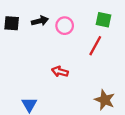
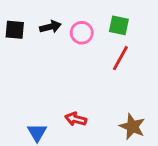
green square: (104, 20) -> (119, 25), moved
red arrow: (60, 72) -> (76, 119), moved

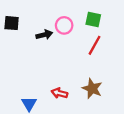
black arrow: (50, 27) -> (44, 35), moved
brown star: (132, 127) -> (92, 89), moved

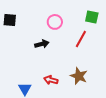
green square: (93, 20) -> (92, 17), moved
black arrow: (44, 35) -> (42, 44), moved

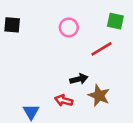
red line: (81, 39) -> (102, 49), turned 30
black arrow: (42, 44) -> (79, 79), moved

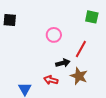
pink circle: (69, 27) -> (54, 35), moved
red line: (102, 49) -> (81, 49), moved, turned -30

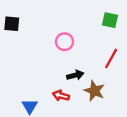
red line: (81, 49) -> (111, 58), moved

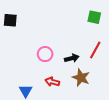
pink circle: (64, 42) -> (45, 54), moved
black arrow: (75, 75) -> (72, 58), moved

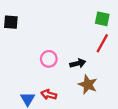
red line: (95, 50) -> (102, 43), moved
red arrow: (52, 82) -> (49, 95), moved

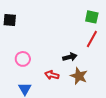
pink circle: (49, 59) -> (23, 59), moved
red arrow: (49, 95) -> (52, 75), moved

